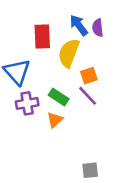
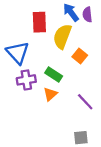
orange square: (89, 76) -> (80, 56), turned -32
purple line: (88, 96) -> (85, 102), moved

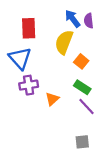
red rectangle: (39, 22) -> (29, 28), moved
green rectangle: (54, 75) -> (82, 87), moved

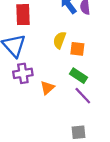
yellow semicircle: (64, 42) -> (60, 40), moved, size x0.7
orange square: (81, 61) -> (77, 49), turned -32

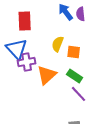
purple cross: (23, 73) -> (27, 62), moved
orange triangle: (47, 88) -> (47, 75), moved, size x1.5

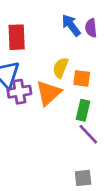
orange triangle: (47, 75) -> (49, 93), moved
green rectangle: (75, 76) -> (83, 110), turned 70

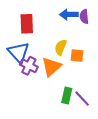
blue arrow: (71, 25) -> (69, 15), turned -54
purple cross: (19, 92) -> (29, 66), turned 36
green rectangle: (83, 110) -> (67, 95), moved

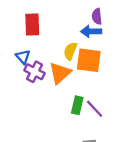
blue arrow: (69, 15) -> (91, 31), moved
blue triangle: (19, 52) -> (23, 57), size x0.6
orange square: (77, 56) -> (89, 60), size x1.6

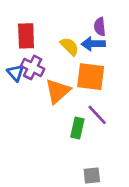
yellow semicircle: (70, 51) -> (69, 46), moved, turned 114
purple cross: (35, 72) -> (33, 67), moved
purple line: (95, 109) -> (97, 115), moved

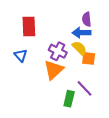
yellow semicircle: (69, 46) -> (79, 48), moved
purple cross: (33, 67) -> (58, 51), moved
orange square: (91, 77) -> (89, 58), moved, size x0.6

